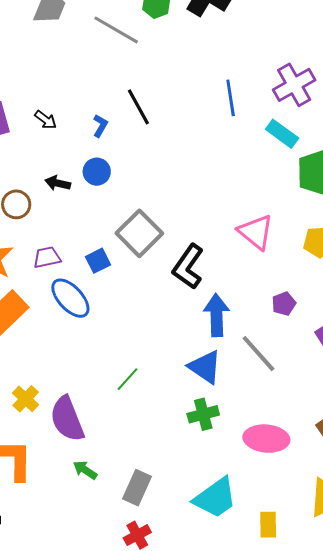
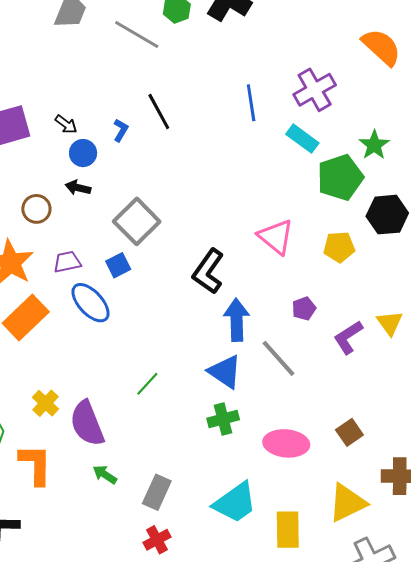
blue circle: (97, 172) -> (83, 153), moved
gray square: (139, 233) -> (137, 221), moved
yellow rectangle: (268, 525) -> (288, 530), size x1.4

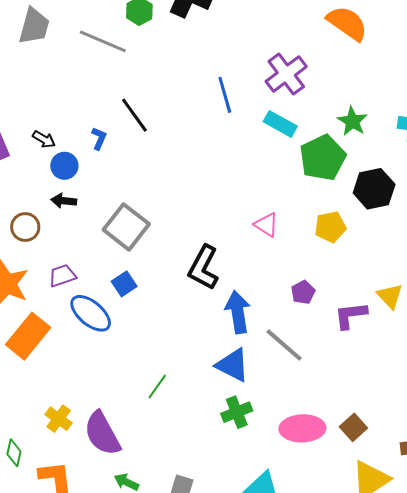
pink triangle: (276, 237) -> (266, 225), size x0.7
blue square: (118, 265) -> (124, 284), moved
purple L-shape: (348, 337) -> (351, 315), turned 33
brown square: (349, 432) -> (353, 427), moved

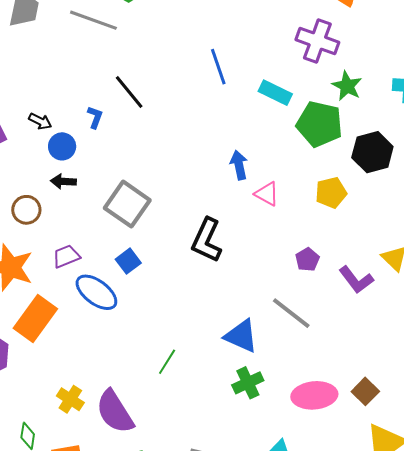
purple cross: (286, 74) -> (317, 41), moved, turned -30
green pentagon: (323, 158) -> (319, 124), turned -30
blue arrow: (238, 312) -> (239, 165), moved, size x0.7
purple L-shape: (351, 315) -> (356, 280), turned -117

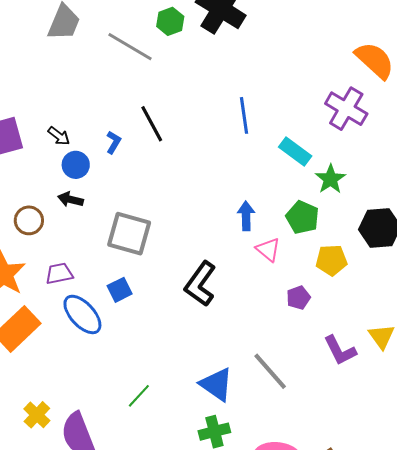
green star: (347, 86) -> (330, 179), moved
green pentagon: (319, 124) -> (302, 217), moved, size x0.7
gray square: (127, 204) -> (129, 234), turned -30
purple pentagon: (307, 260) -> (298, 298), moved

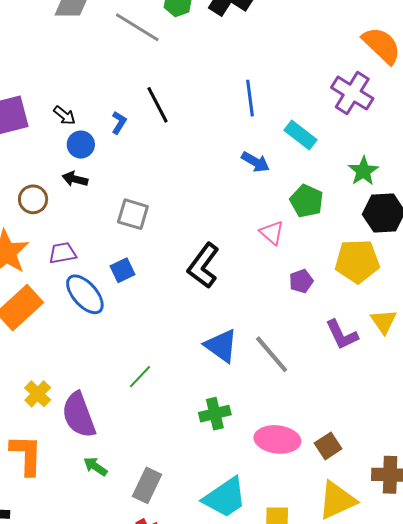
green star: (330, 179) -> (363, 171), moved
blue arrow: (246, 216) -> (255, 162), moved, turned 120
gray square: (129, 234) -> (133, 214), size x0.7
yellow pentagon: (331, 260) -> (357, 261), moved, size x1.4
blue triangle: (216, 384) -> (221, 346), moved

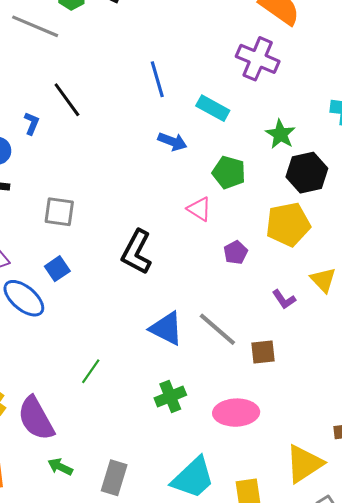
purple L-shape: (342, 335) -> (284, 299), size x0.7
brown square: (328, 446) -> (263, 352), moved, turned 36

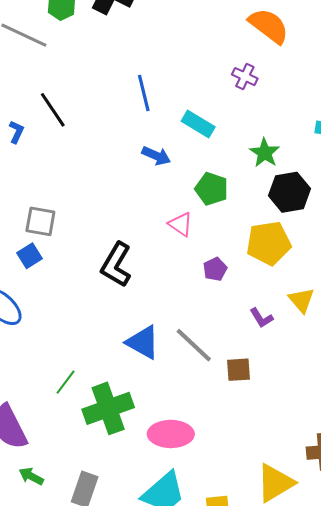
purple cross: (258, 59) -> (245, 77), size x0.6
blue square: (57, 269) -> (30, 256), moved
green cross: (170, 397) -> (108, 408), moved, size x1.6
pink ellipse: (236, 413) -> (171, 434), moved

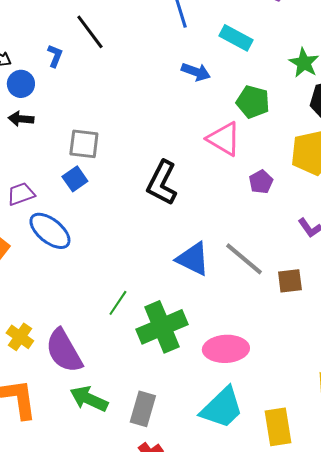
pink triangle: (181, 224) -> (224, 139), size x1.4
green arrow: (31, 476) -> (89, 399), size x1.5

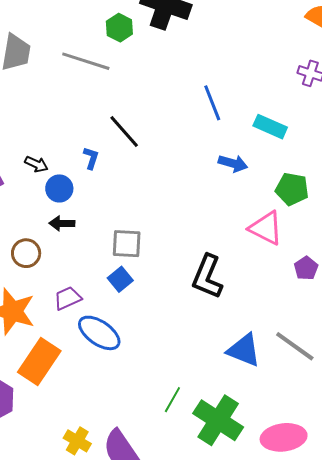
green cross: (162, 327) -> (218, 420), turned -30

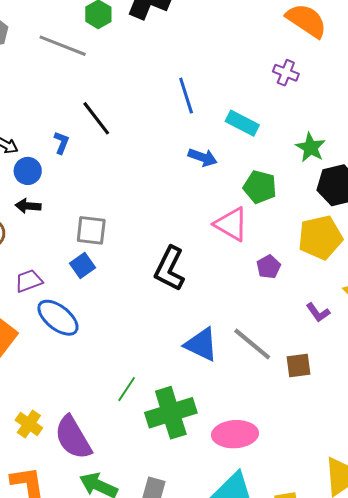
green cross: (218, 420) -> (171, 413), turned 36

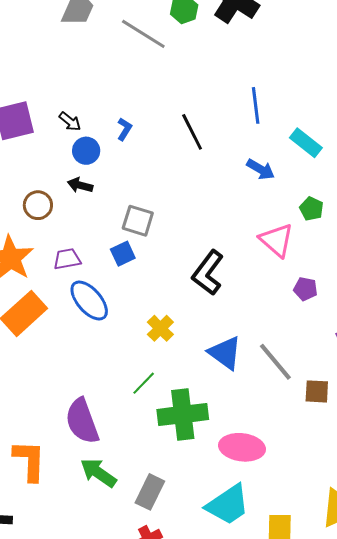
black line: (96, 118) -> (192, 132), moved
green pentagon: (260, 187) -> (311, 209), size x0.7
purple pentagon: (269, 267) -> (305, 289), turned 30
yellow cross: (29, 424) -> (160, 328), moved

